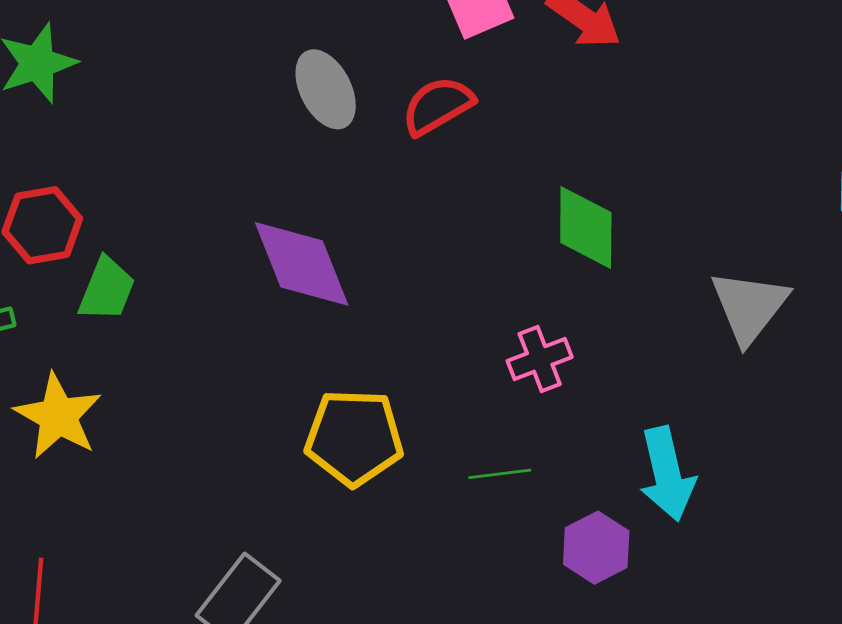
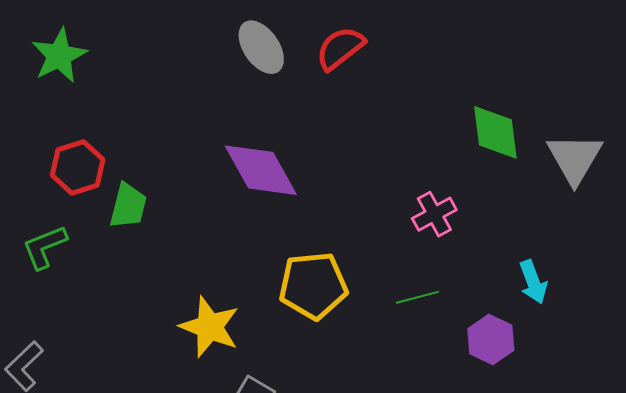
green diamond: (586, 228) -> (495, 132), moved
yellow star: (58, 416) -> (210, 327), moved
cyan arrow: (667, 474) -> (533, 282), size x0.7

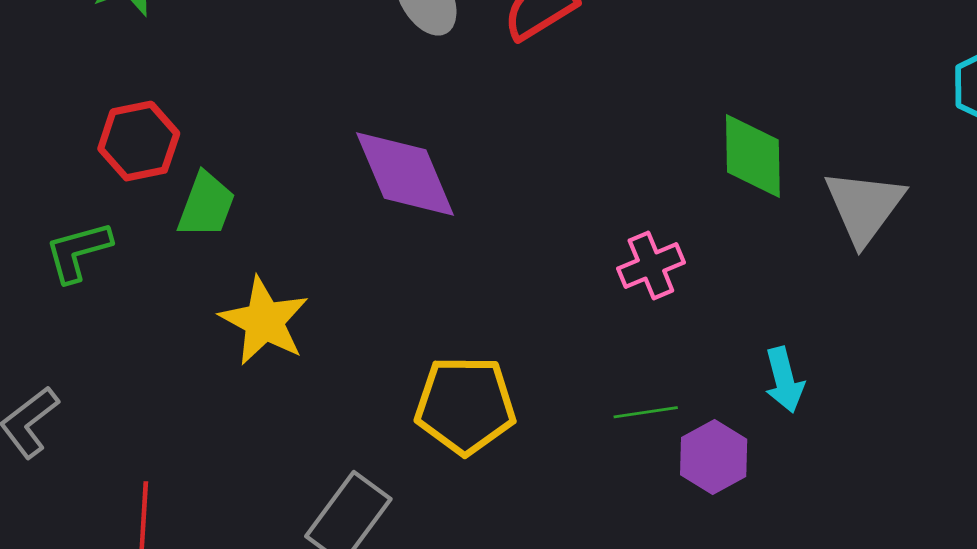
yellow pentagon: (313, 286) -> (465, 405), moved
green line: (417, 297) -> (646, 412), moved
yellow star: (210, 327) -> (264, 321), moved

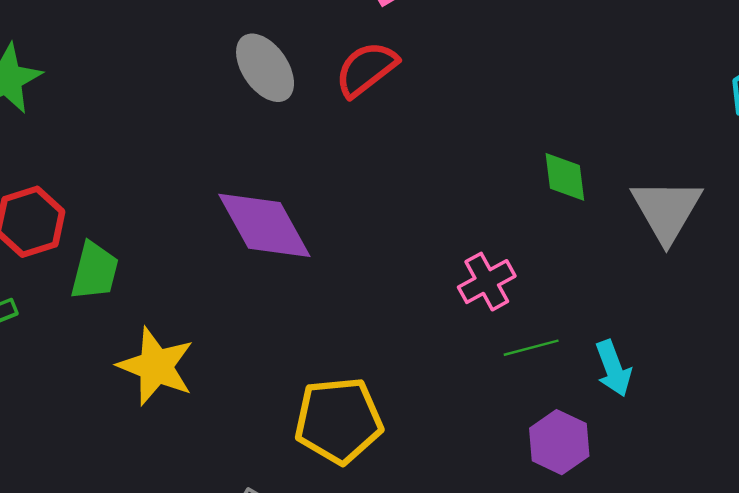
green diamond: (753, 156) -> (565, 177), size x0.7
green line: (646, 412) -> (531, 348), moved

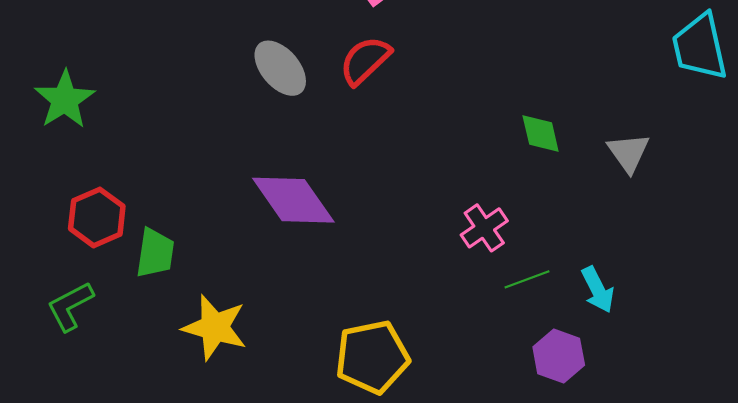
gray triangle: (667, 210) -> (628, 153), size x0.7

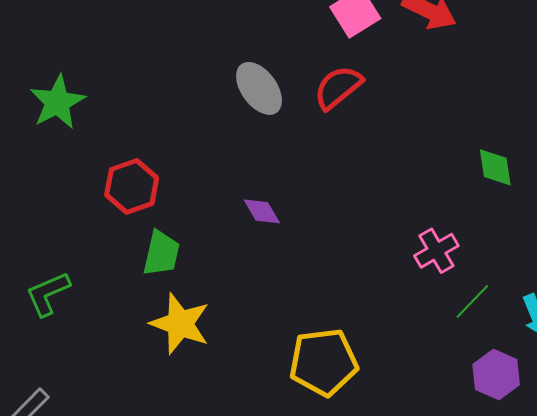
purple diamond: (293, 200) -> (262, 211), size x0.5
red hexagon: (97, 217) -> (132, 186), moved
green trapezoid: (155, 253) -> (161, 253), moved
green line: (527, 279) -> (472, 301), turned -30

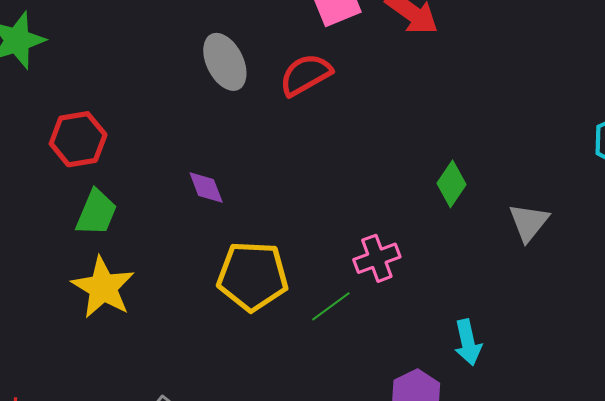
green diamond: (495, 167) -> (451, 184), turned 33
green line: (472, 301) -> (331, 306), moved
yellow pentagon: (324, 362) -> (253, 276), moved

